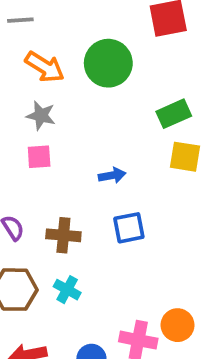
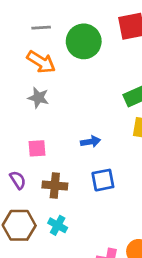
gray line: (20, 20) -> (41, 28), moved
green circle: (108, 63) -> (84, 41), moved
pink square: (39, 157) -> (37, 148), moved

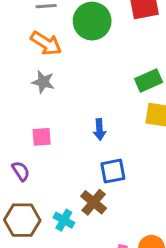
blue arrow: (91, 142) -> (100, 129), turned 96
brown cross: (55, 186) -> (94, 202), moved, turned 35

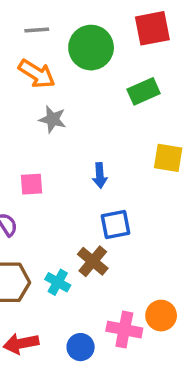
green rectangle: (149, 80) -> (144, 91), moved
gray star: (43, 82) -> (52, 119), moved

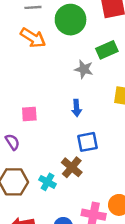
gray star: (52, 119) -> (84, 69), moved

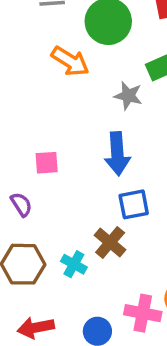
orange arrow: (33, 38) -> (70, 61), moved
blue arrow: (77, 108) -> (117, 154), size x1.6

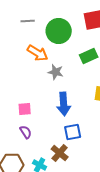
gray star: (128, 96) -> (56, 72), moved
purple semicircle: (21, 204) -> (26, 132), moved

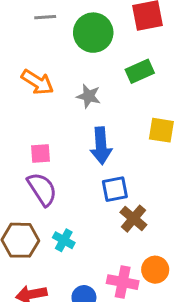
orange arrow: (38, 53) -> (37, 82), moved
purple semicircle: (26, 132) -> (42, 189), size x1.6
brown cross: (60, 153) -> (133, 219), moved

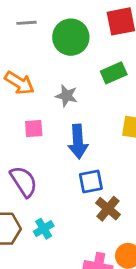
pink square: (41, 153) -> (34, 129), moved
cyan cross: (64, 240) -> (44, 229), turned 30

